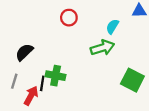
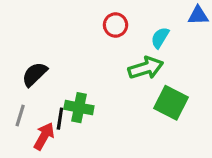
red circle: (69, 18) -> (116, 25), moved
green square: (132, 80) -> (171, 103), moved

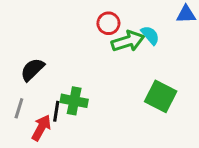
cyan semicircle: (160, 38) -> (150, 35), turned 108
green arrow: (146, 68) -> (128, 41), moved

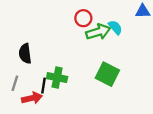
black semicircle: (32, 70) -> (25, 54), turned -54
green square: (161, 96) -> (107, 74), moved
red arrow: (41, 128) -> (32, 98), turned 48

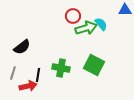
black semicircle: (25, 54) -> (22, 47), turned -120
green cross: (57, 78) -> (61, 68), moved

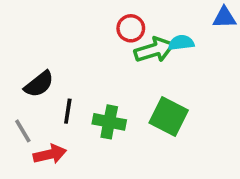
cyan semicircle: (101, 24) -> (181, 43), turned -56
gray line: (13, 73) -> (23, 131), turned -48
black line: (38, 75) -> (68, 111), moved

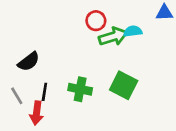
black line: (68, 111) -> (44, 92), moved
red arrow: (50, 154) -> (37, 113), turned 110

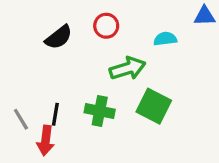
red circle: (96, 21) -> (106, 26), moved
green arrow: (113, 37) -> (128, 68), moved
black semicircle: (29, 62) -> (59, 37), moved

